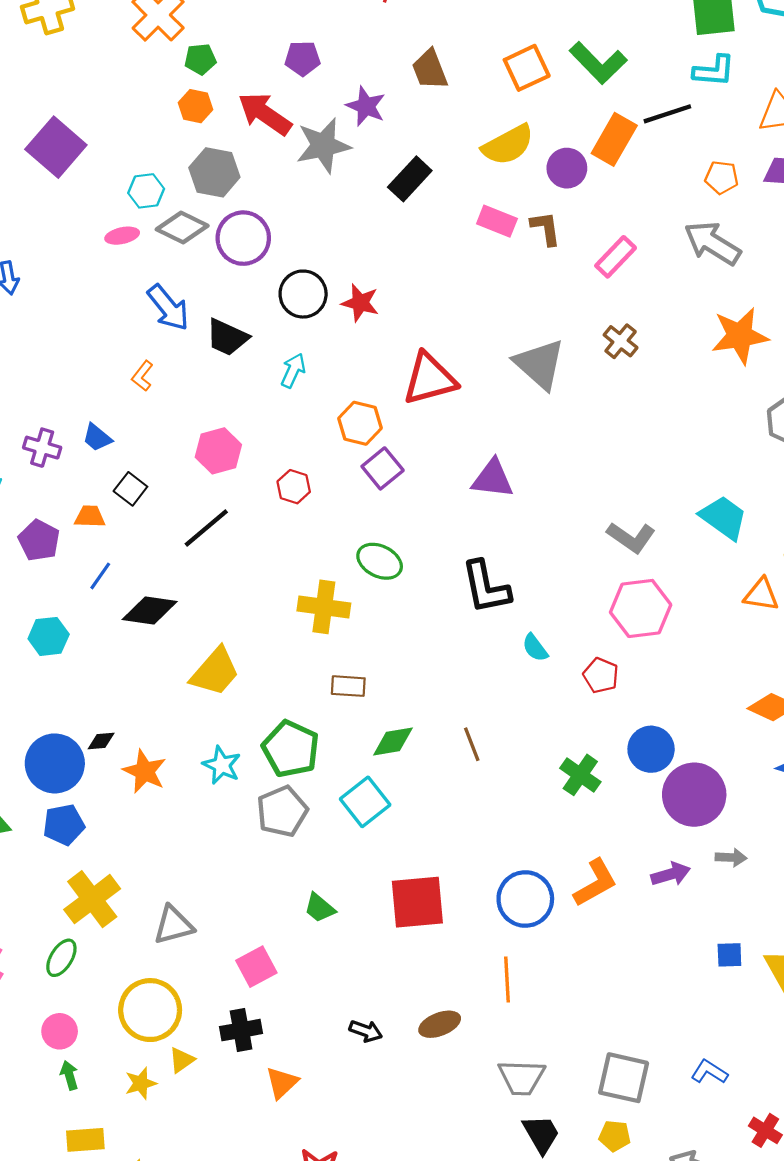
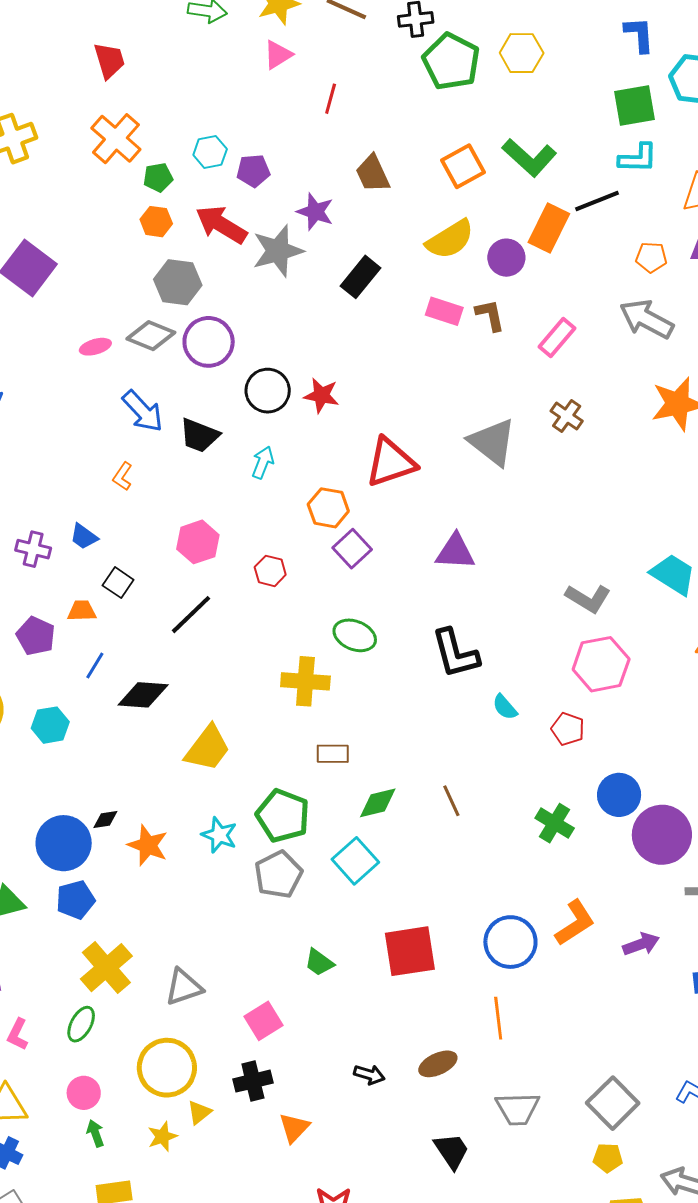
cyan hexagon: (146, 191) -> (210, 152), moved
purple arrow: (671, 874) -> (641, 944), moved
gray square: (624, 1078) -> (613, 1103), turned 36
black trapezoid: (541, 1134) -> (452, 1151), moved

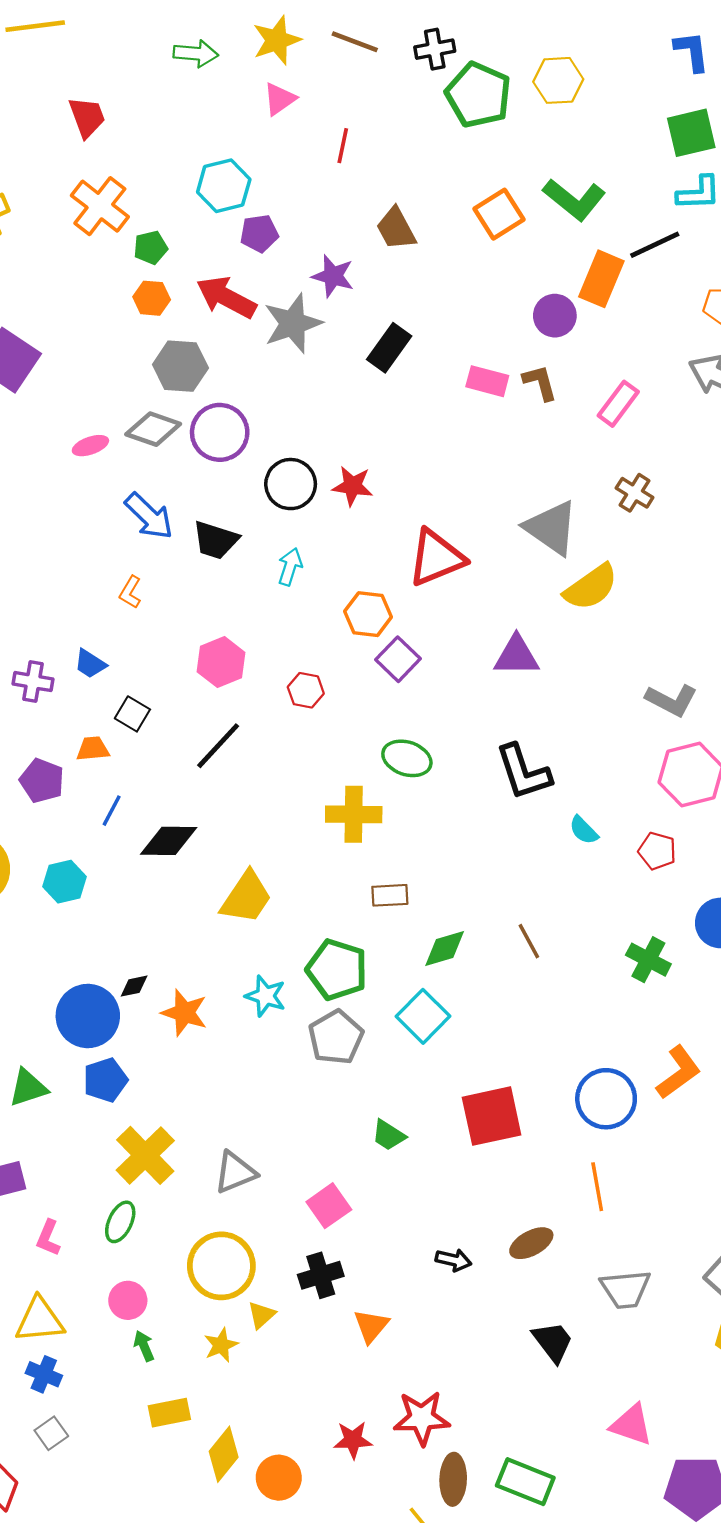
cyan hexagon: (210, 152) -> (224, 186), moved, size x1.4
yellow semicircle: (450, 239) -> (591, 587), moved

